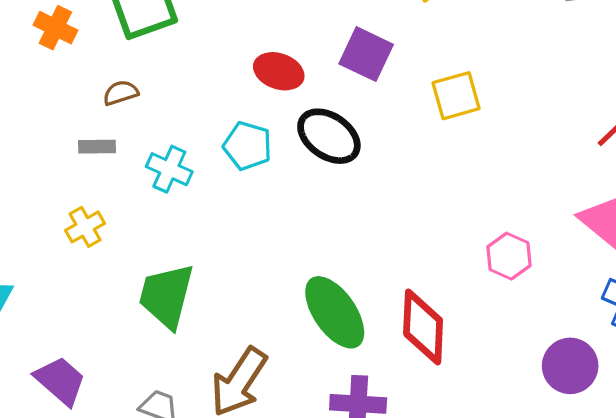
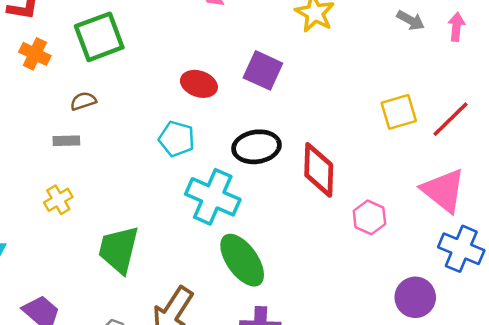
yellow square: (456, 96) -> (399, 112), moved
black ellipse: (329, 136) -> (256, 147), moved, turned -42
cyan cross: (169, 169) -> (213, 197), moved, size x1.6
red diamond: (423, 327) -> (319, 170), moved

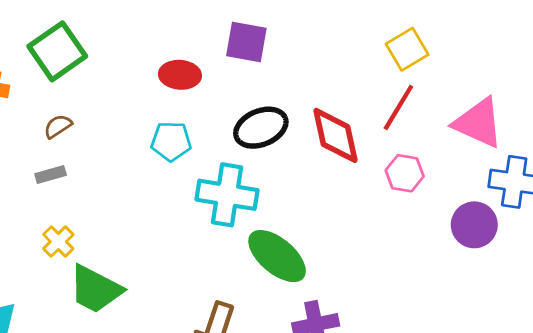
red line: (451, 119) -> (398, 107), moved
green trapezoid: (119, 250) -> (95, 289), moved, turned -62
purple circle: (415, 297) -> (474, 225), moved

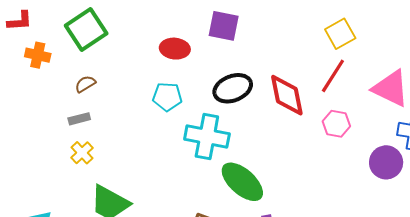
yellow cross: (58, 242) -> (82, 153), moved

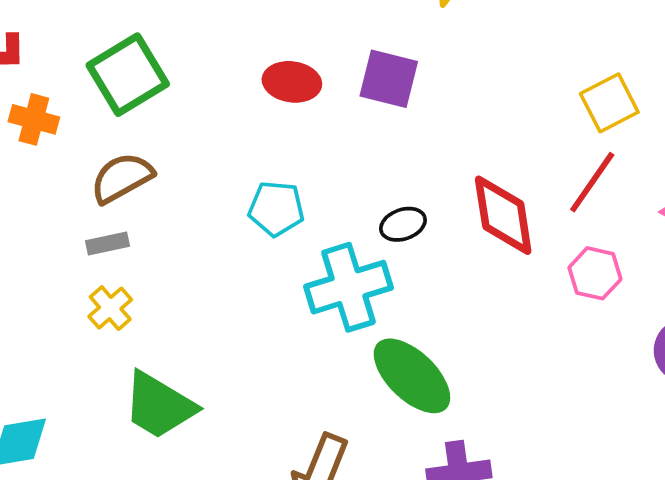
red ellipse: (175, 49) -> (292, 82), moved
brown semicircle: (85, 84) -> (122, 178), size x1.6
black ellipse: (233, 88) -> (403, 224), moved, size x0.6
cyan cross: (207, 136) -> (348, 287), turned -30

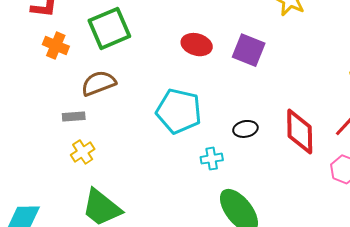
cyan pentagon: (276, 209) -> (179, 111), size x1.5
gray rectangle: (107, 244) -> (74, 116), moved
cyan cross: (348, 287) -> (212, 159), size x0.5

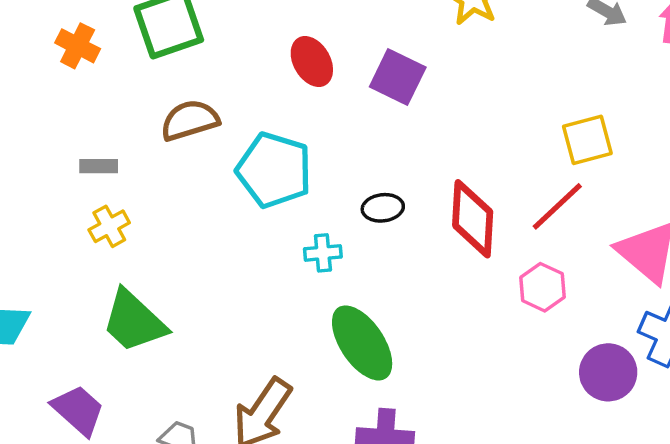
red ellipse: (197, 45) -> (312, 61), turned 40
brown semicircle: (99, 83) -> (190, 120), moved

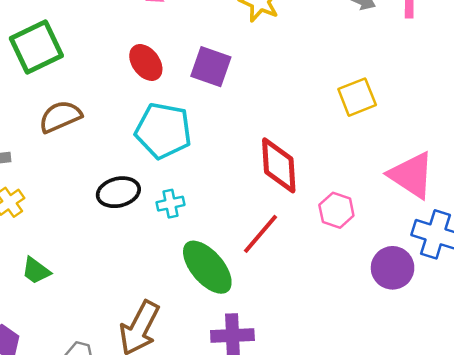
cyan pentagon: (274, 170) -> (163, 131), moved
red line: (557, 206) -> (260, 234), moved
black ellipse: (383, 208) -> (118, 192), moved, size x1.4
green trapezoid: (134, 321) -> (36, 271), size x0.6

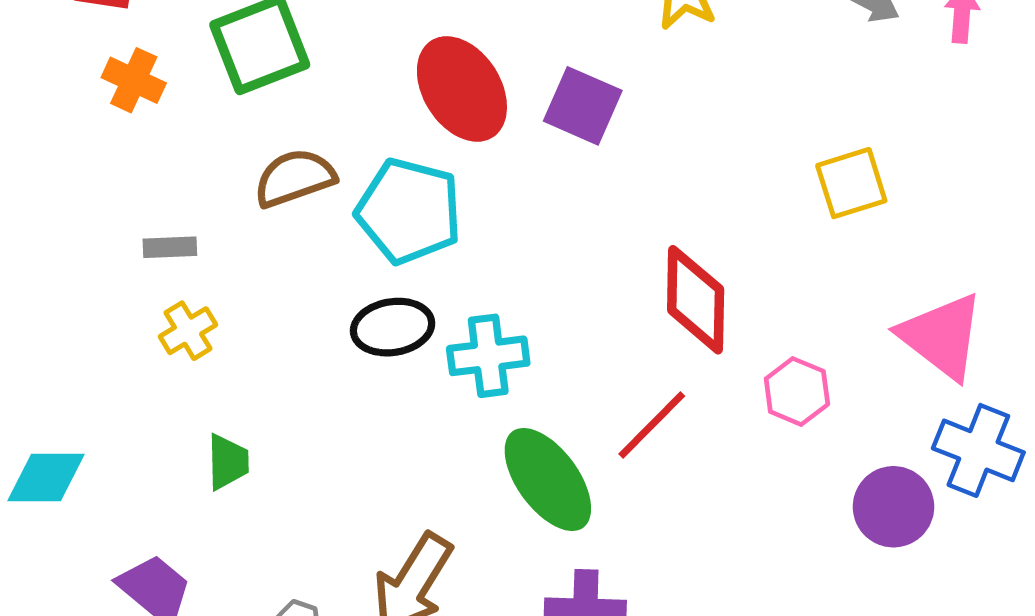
red ellipse: (146, 62) -> (462, 89), size x1.5
cyan pentagon: (163, 131) -> (409, 211), moved
cyan cross: (171, 204) -> (488, 356), size x1.5
green trapezoid: (36, 271) -> (228, 462), turned -132

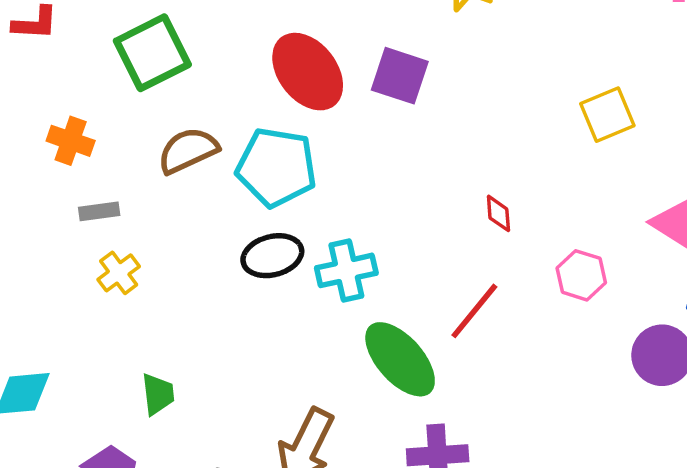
orange cross: (134, 80) -> (71, 141), moved
red diamond: (696, 300) -> (498, 213), size x0.5
green trapezoid: (228, 462) -> (158, 394), moved

